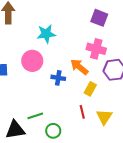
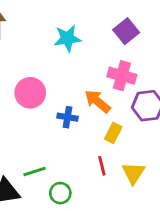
purple square: (99, 18) -> (126, 31), turned 30
cyan star: (46, 34) -> (67, 38), moved

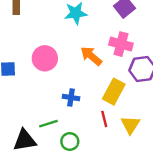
orange arrow: (98, 101) -> (91, 56), moved
blue cross: (67, 117) -> (71, 98), moved
yellow rectangle: (113, 133) -> (114, 92), size x1.5

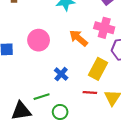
blue cross: (71, 98) -> (61, 74), turned 32
red line: (104, 119) -> (90, 92), turned -72

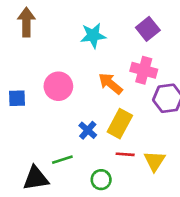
yellow rectangle: (98, 69) -> (120, 124), moved
green circle: (60, 112) -> (101, 180), moved

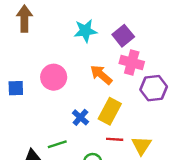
purple square: (148, 29) -> (123, 36), moved

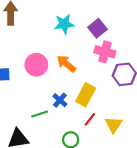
orange arrow: (101, 75) -> (66, 64), moved
red line: (115, 139) -> (90, 119), turned -56
green line: (57, 144) -> (40, 114), moved

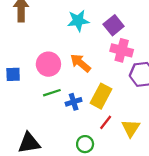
blue cross: (60, 100) -> (74, 102), turned 32
green line: (40, 114) -> (52, 93), moved

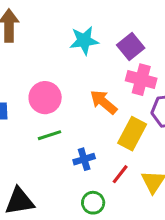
orange arrow: (80, 63) -> (104, 102), moved
yellow rectangle: (101, 96) -> (132, 134), moved
blue cross: (74, 102) -> (84, 159), moved

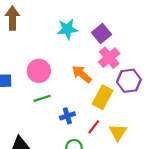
pink cross: (141, 80) -> (109, 58), turned 35

